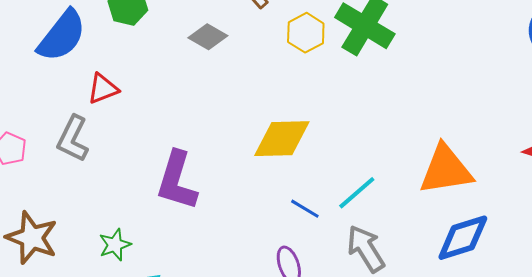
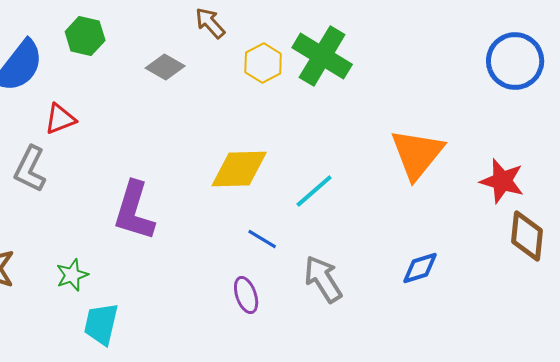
orange triangle: (446, 170) -> (417, 154), moved, turned -42
cyan line: (357, 193) -> (314, 191), moved
blue diamond: (463, 238) -> (420, 268), size x0.7

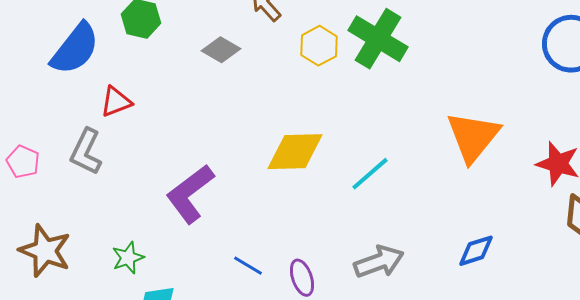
purple L-shape: (134, 211) -> (190, 194), turned 36
blue line: (262, 239) -> (248, 266), moved
gray arrow: (323, 279) -> (379, 262), turned 102

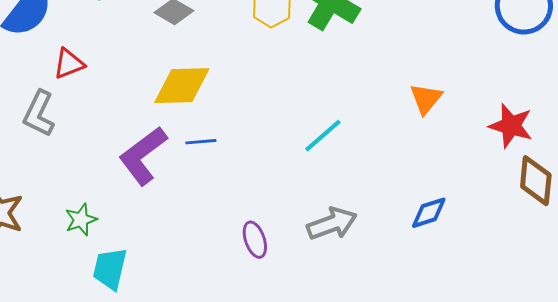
orange triangle: (473, 137) -> (426, 99), size x0.6
yellow diamond: (295, 152) -> (182, 86), moved
blue line: (248, 266) -> (201, 142), moved, turned -36

